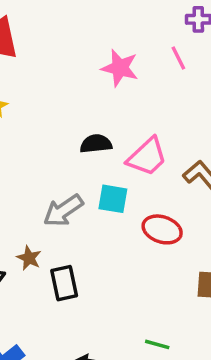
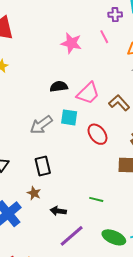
red ellipse: (162, 229) -> (97, 134), turned 35
brown star: (29, 258) -> (34, 193), moved

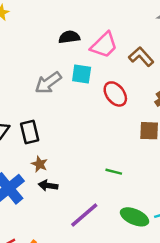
black rectangle: (43, 166) -> (30, 132), moved
black arrow: (58, 211) -> (48, 186), moved

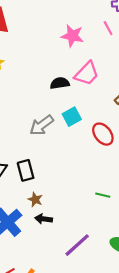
pink trapezoid: (104, 45) -> (87, 74), moved
cyan square: (82, 74) -> (72, 117), turned -36
green line: (114, 172) -> (103, 195), moved

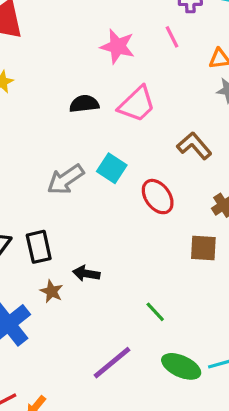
black semicircle: (60, 83) -> (84, 104), moved
cyan square: (72, 117) -> (112, 168), turned -30
green line: (103, 195) -> (155, 312), moved, turned 32
black arrow: (44, 219) -> (86, 273), moved

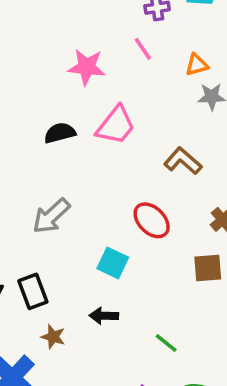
cyan square: (112, 168) -> (113, 263), moved
black arrow: (86, 273) -> (104, 316), moved

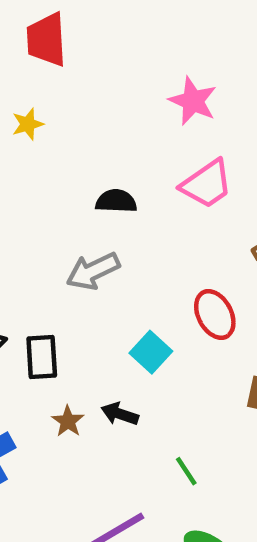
black semicircle: (60, 133) -> (116, 201), moved
brown star: (53, 337) -> (68, 421), moved

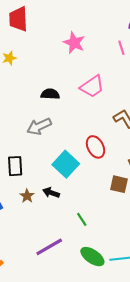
pink star: (193, 101) -> (74, 43), moved
cyan square: (151, 352) -> (66, 164), size x1.4

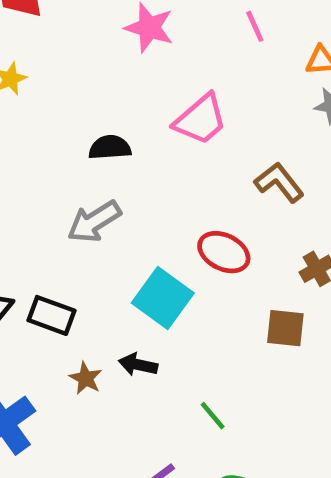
red ellipse: (95, 147) -> (224, 252), turned -30
black rectangle: (15, 166) -> (52, 315), turned -60

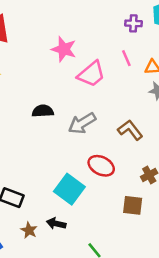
pink line: (255, 26) -> (126, 58), moved
pink trapezoid: (200, 119) -> (91, 74), moved
gray arrow: (94, 222) -> (82, 123), moved

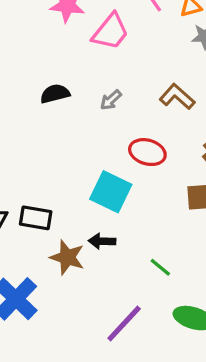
gray arrow: (82, 123) -> (111, 100), size x0.6
brown star: (29, 230) -> (67, 257), size x1.5

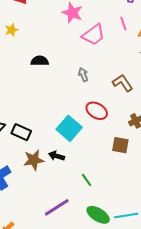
black semicircle: (55, 94) -> (40, 61), moved
gray arrow: (111, 100) -> (83, 75), turned 96
brown star: (67, 257) -> (34, 160), turned 30

